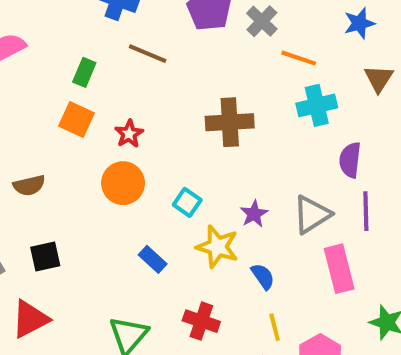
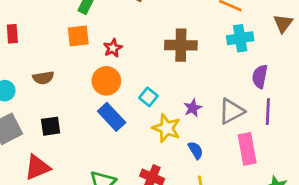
orange square: (76, 120) -> (78, 36), turned -35
blue rectangle: (153, 259) -> (112, 117), moved, size x1.5

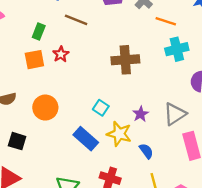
red star: (113, 48) -> (61, 54), moved
orange circle: (106, 81) -> (45, 108), moved
blue rectangle: (112, 117) -> (86, 139), moved
black square: (51, 126) -> (17, 141), turned 30

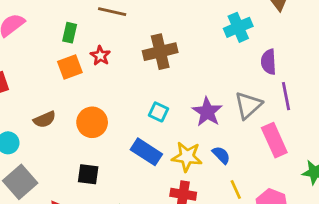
brown cross: (125, 60) -> (160, 52), moved
purple star: (141, 114) -> (207, 112), size x1.5
yellow star: (119, 134) -> (187, 157), moved
black square: (17, 141) -> (88, 174), moved

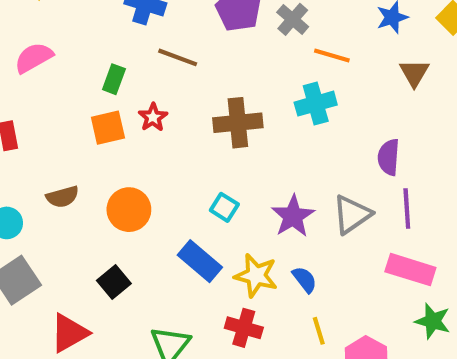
cyan cross: (238, 27) -> (316, 104), moved
pink rectangle: (274, 140) -> (410, 270), moved, turned -56
black square: (88, 174) -> (114, 282), turned 35

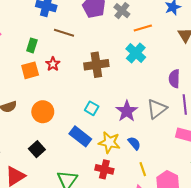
orange line: (332, 55) -> (143, 28), turned -30
cyan cross: (316, 104) -> (136, 53), turned -30

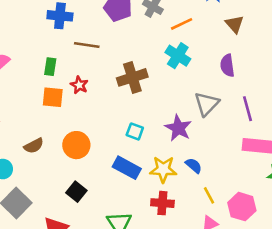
orange square: (30, 70) -> (53, 97), turned 30
purple semicircle: (174, 79) -> (227, 65), moved
gray triangle: (157, 109) -> (207, 104), moved

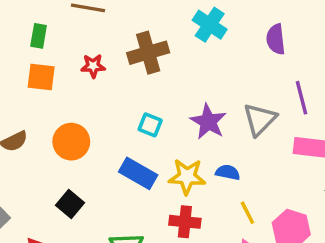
red star: (79, 85) -> (93, 66), moved, turned -30
gray triangle: (207, 104) -> (260, 119), moved
blue semicircle: (194, 166) -> (228, 172), turned -30

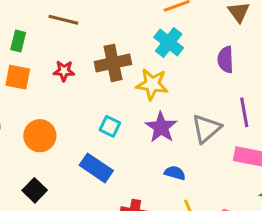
yellow star: (187, 177) -> (152, 84), moved

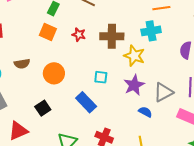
cyan cross: (169, 43) -> (151, 31), turned 30
cyan square: (110, 126) -> (101, 77), turned -32
blue semicircle: (175, 173) -> (145, 112), moved

